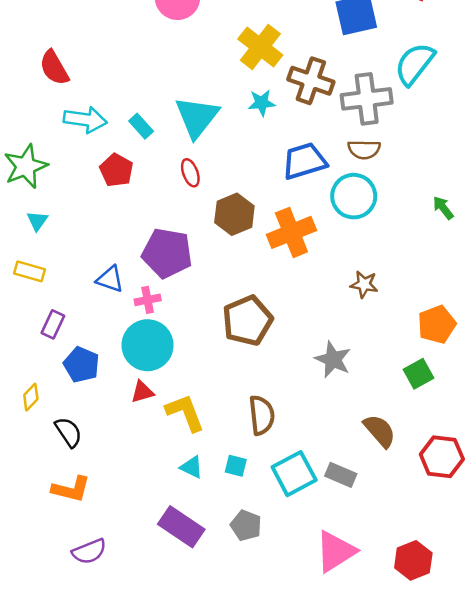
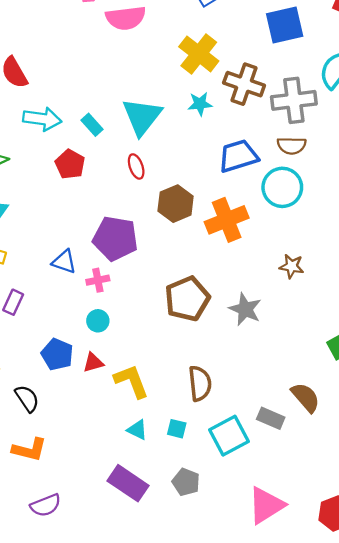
cyan circle: (148, 345) -> (98, 321), size x0.5
gray star: (333, 359) -> (245, 309), moved
blue pentagon: (81, 365) -> (57, 354), moved
gray rectangle: (341, 475) -> (271, 418), moved

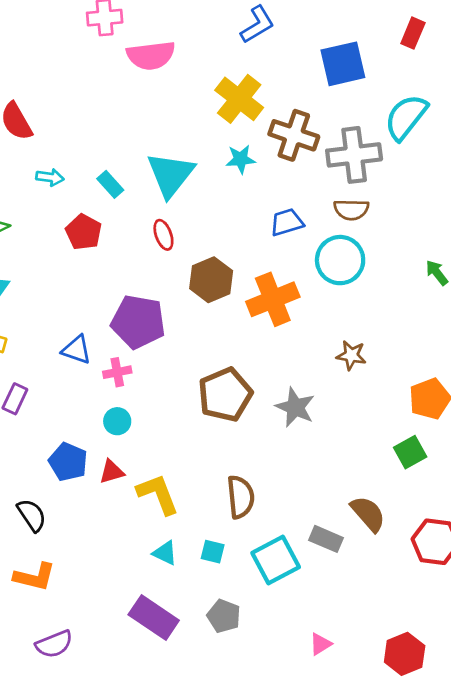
cyan arrow: (42, 119) -> (50, 177), size x0.6
blue trapezoid: (238, 156) -> (287, 222), size x0.7
pink triangle: (266, 505) -> (320, 644), size x0.5

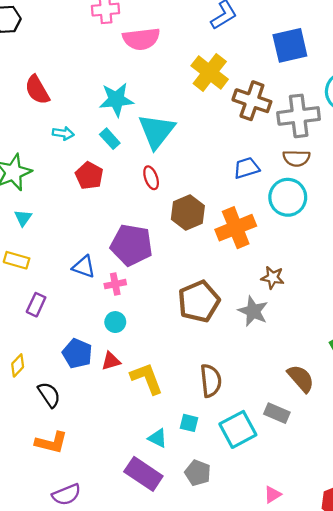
cyan star: (241, 159) -> (116, 100), moved, size x1.5
brown star: (351, 355) -> (273, 278), moved
brown semicircle: (368, 514) -> (301, 378), moved
cyan triangle: (165, 553) -> (158, 438), moved

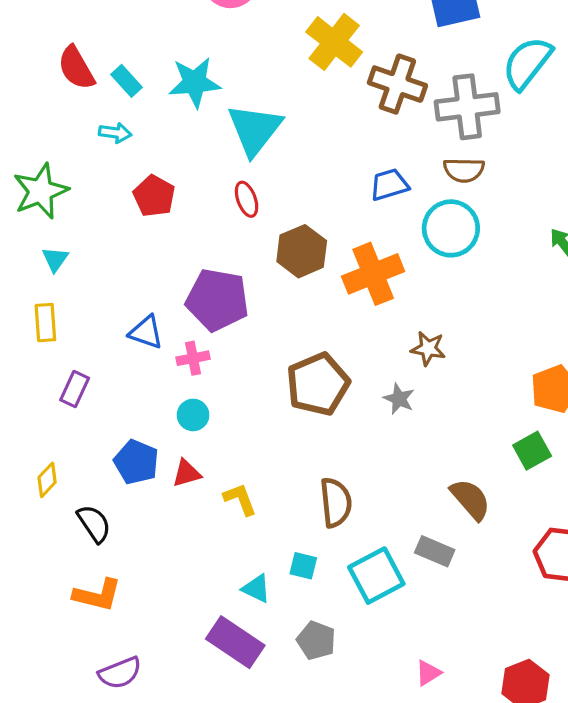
cyan rectangle: (110, 139) -> (127, 81), moved
yellow rectangle: (17, 260) -> (45, 323), turned 70
gray star: (253, 311) -> (399, 399), size x0.7
yellow L-shape: (147, 378) -> (240, 499), size x0.7

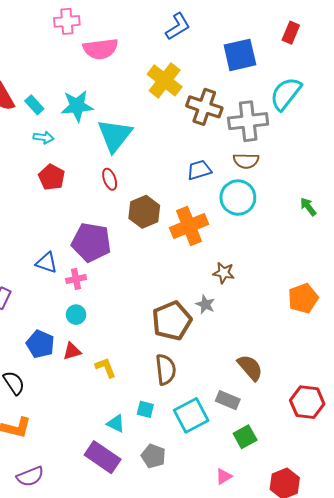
cyan arrow: (115, 133) -> (43, 137), moved
brown pentagon: (318, 384) -> (172, 321), moved
green square: (532, 451) -> (245, 437), moved

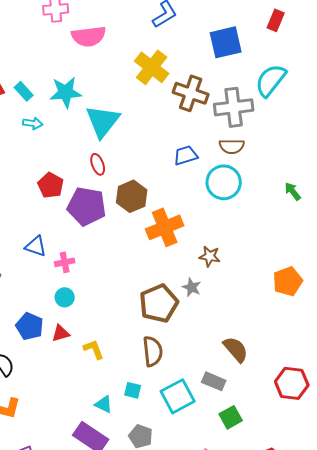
red pentagon: (52, 177) -> (51, 185), moved
orange cross: (189, 226) -> (165, 227), moved
purple pentagon: (91, 242) -> (87, 206), moved

